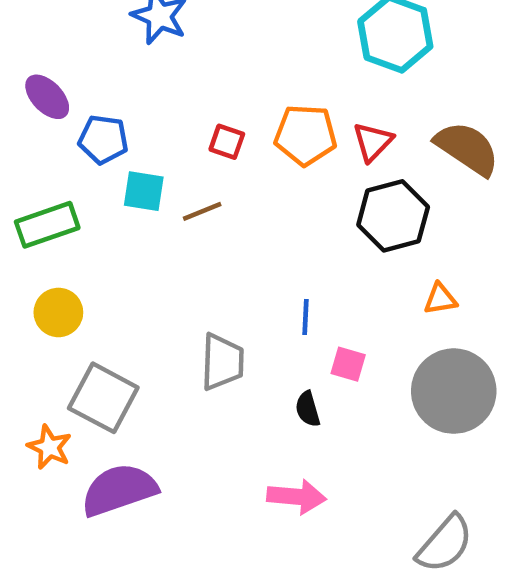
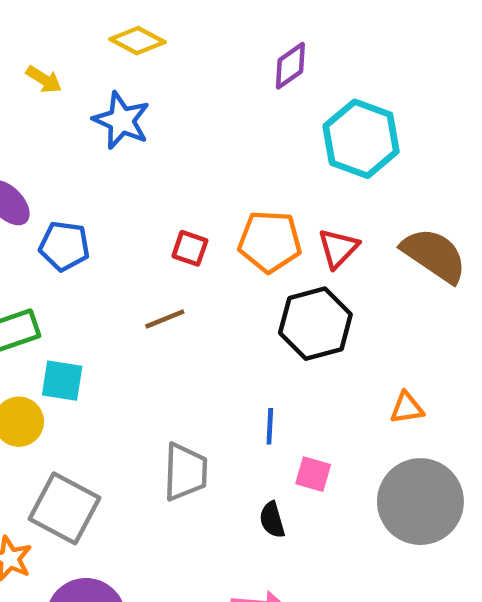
cyan square: (144, 191) -> (62, 381), moved
black hexagon: (393, 216) -> (315, 324), moved

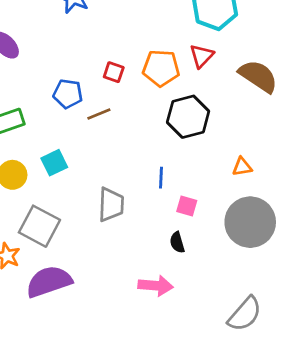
blue pentagon: (64, 246) -> (68, 94), moved
red triangle: (338, 248) -> (202, 56), moved
cyan square: (62, 381) -> (54, 163), moved, turned -35
black semicircle: (272, 520) -> (177, 242), moved

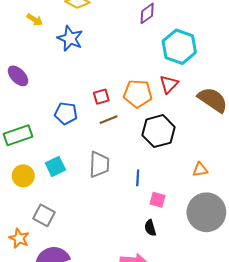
red square: (114, 72) -> (101, 97), turned -35
brown line: (99, 114) -> (109, 120), moved
gray trapezoid: (111, 205) -> (99, 164), moved
gray square: (39, 226) -> (44, 215), size x0.7

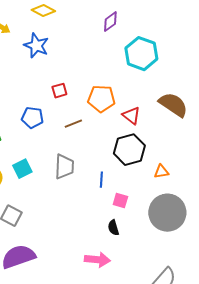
red triangle: (169, 84) -> (131, 116), moved, turned -36
red square: (101, 97) -> (59, 91), moved
black hexagon: (159, 131) -> (129, 150), moved

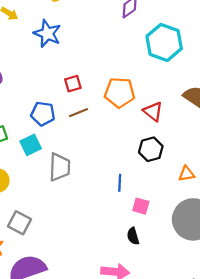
brown line: (73, 124) -> (78, 113), moved
black hexagon: (129, 150) -> (151, 149), size x0.7
gray trapezoid: (64, 167) -> (60, 167), moved
cyan square: (22, 169) -> (31, 145), moved

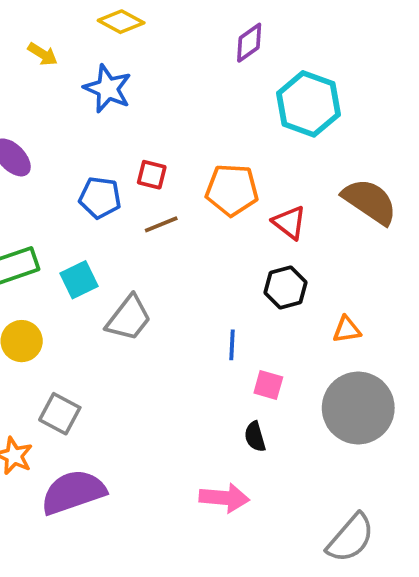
red square: (73, 84) -> (152, 175), turned 30
blue pentagon: (43, 114) -> (100, 198), moved
gray trapezoid: (60, 167) -> (129, 318), turned 36

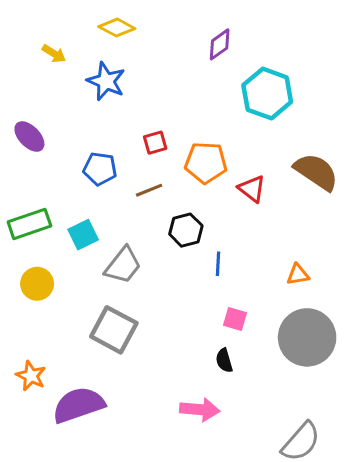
red square: (152, 175) -> (155, 143), moved, turned -30
black hexagon: (286, 287) -> (186, 230), moved
blue line: (232, 345) -> (218, 264), moved
gray square: (60, 414) -> (114, 330), moved, size x1.4

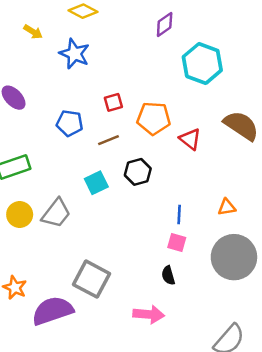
cyan square: (83, 235) -> (96, 183), moved
blue line: (218, 264) -> (179, 214), moved
gray trapezoid: (123, 265) -> (56, 213), moved
gray square: (114, 330) -> (91, 279), moved

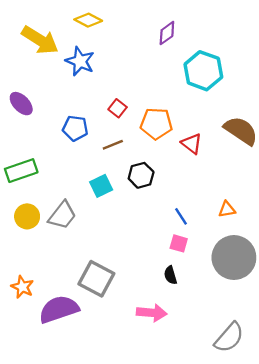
yellow arrow: (33, 32) -> (40, 40), size x2.0
red square: (113, 102) -> (118, 108), turned -36
blue line: (179, 214) -> (181, 216), turned -36

